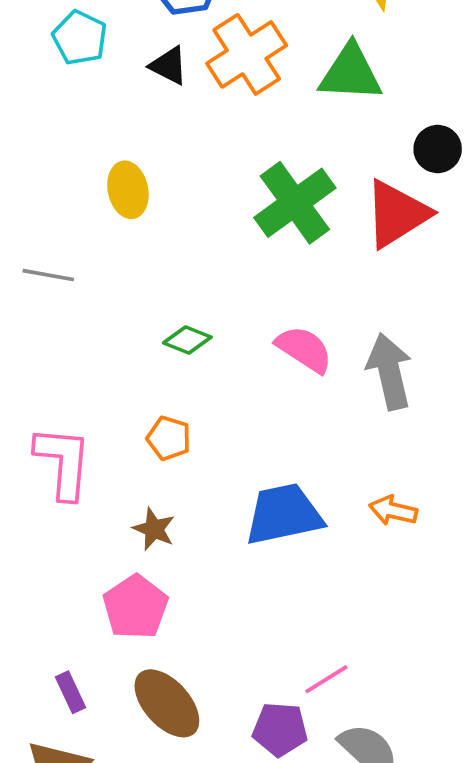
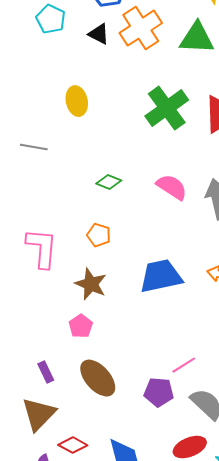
brown star: (154, 529) -> (91, 284), size x1.4
pink pentagon: (135, 607) -> (81, 326), size x0.7

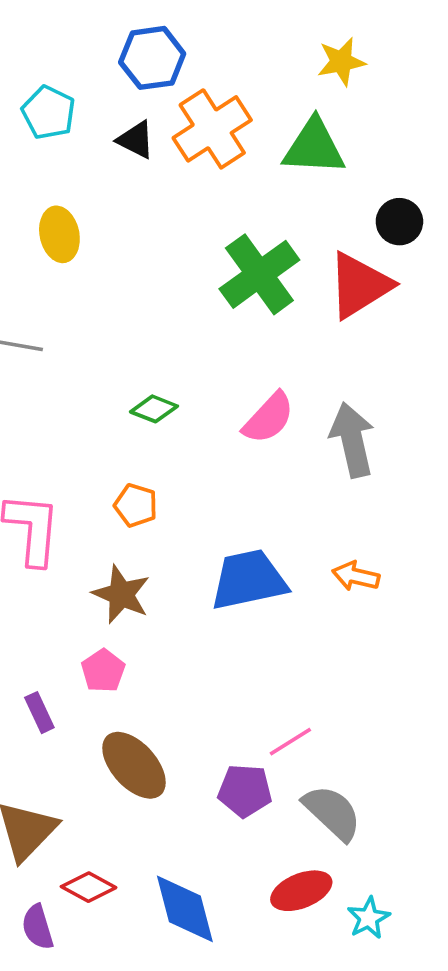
yellow ellipse: (77, 101) -> (59, 234), moved
pink semicircle: (172, 187) -> (269, 418), turned 100
purple rectangle: (46, 372) -> (39, 713), moved

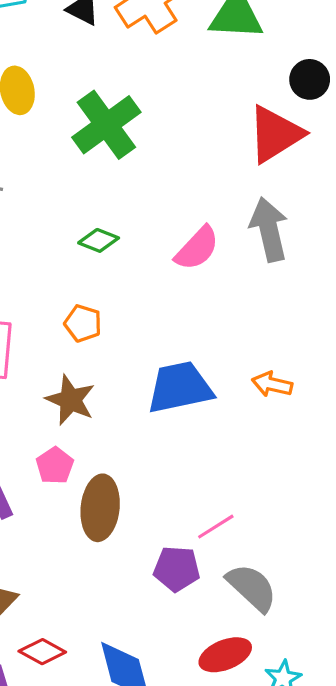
green cross: (259, 274) -> (106, 125), moved
gray arrow: (352, 440) -> (269, 230), moved
brown ellipse: (134, 765) -> (100, 508), moved, turned 48

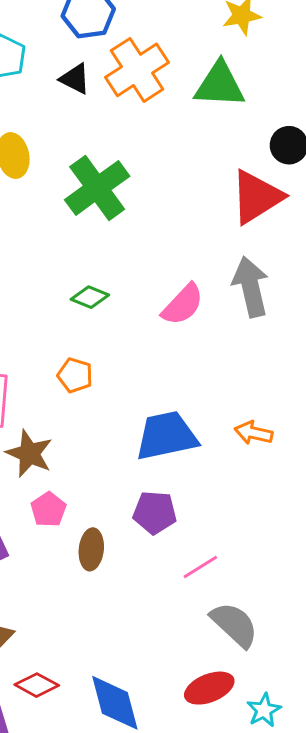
brown star: (70, 400) -> (29, 453), moved
brown ellipse: (100, 508) -> (91, 549), size x0.7
purple pentagon: (177, 569) -> (155, 513), moved

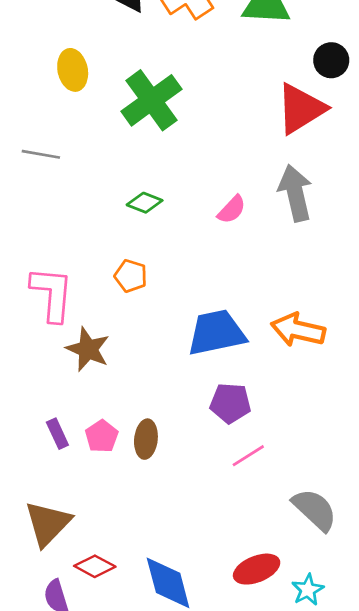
pink semicircle: (183, 304) -> (232, 210), size x0.7
orange arrow: (254, 433) -> (298, 330), size x1.5
pink pentagon: (48, 510) -> (102, 436), moved
purple pentagon: (155, 513) -> (230, 403), moved
gray semicircle: (234, 625) -> (315, 510), moved

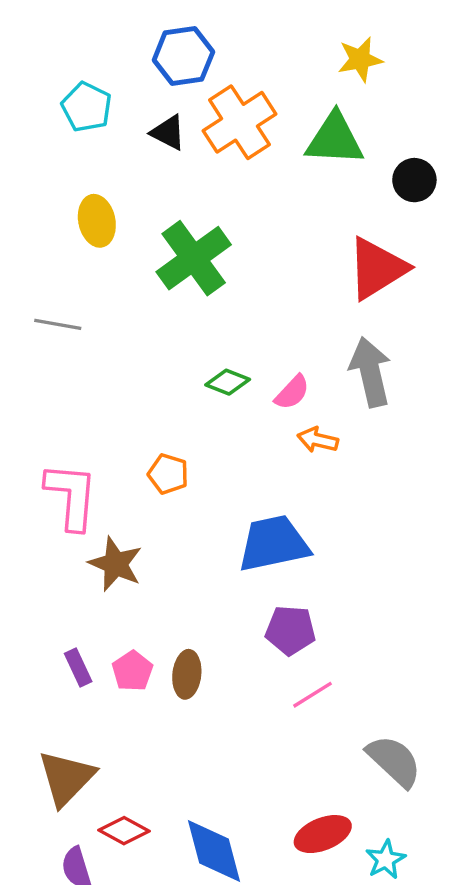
black circle: (331, 60) -> (414, 180), moved
green diamond: (145, 203) -> (228, 382), moved
orange arrow: (298, 330) -> (318, 440), moved, size x0.6

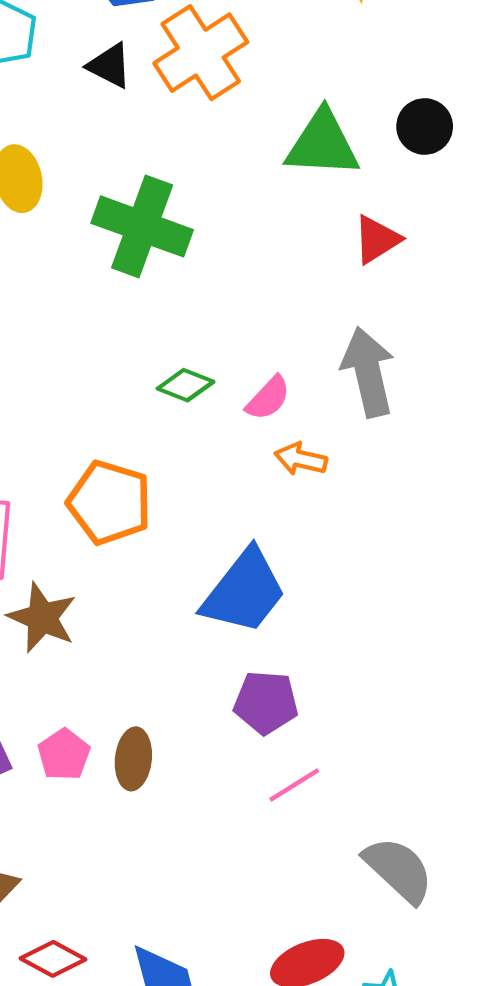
green triangle: (335, 139) -> (322, 144), moved
green cross: (194, 258) -> (142, 226), turned -34
red triangle: (377, 268) -> (377, 240), size x0.6
orange pentagon: (168, 474) -> (109, 502), size x1.6
blue trapezoid: (273, 544) -> (244, 592), turned 140

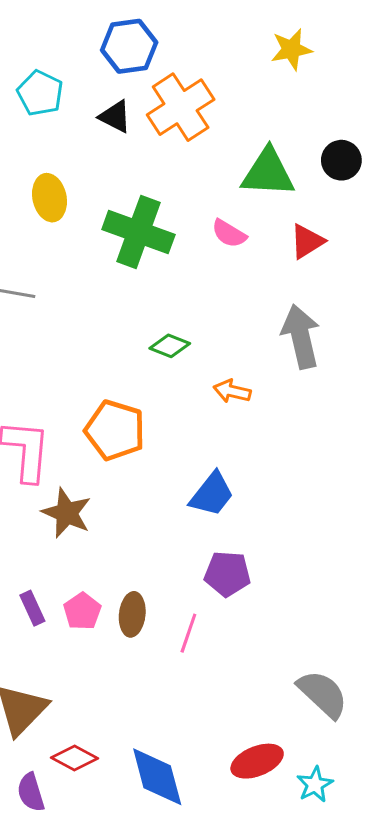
pink semicircle: (268, 398) -> (229, 234), moved, turned 78
orange arrow: (301, 459) -> (232, 391), moved
blue trapezoid: (244, 592) -> (212, 494), size x0.7
pink line: (294, 785) -> (188, 633), moved, turned -39

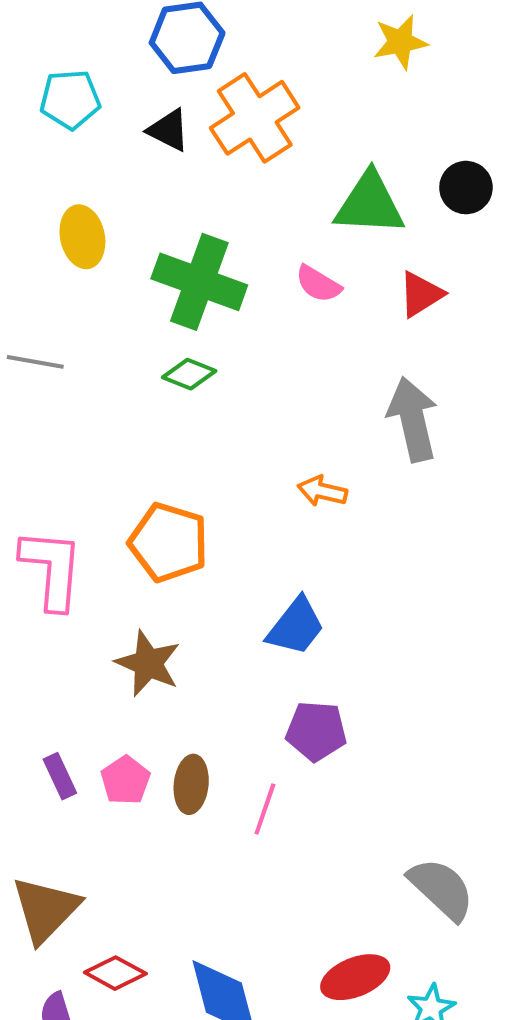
cyan pentagon: (40, 93) -> (70, 99), turned -30
green diamond: (170, 346) -> (189, 374), moved
brown star: (67, 513) -> (148, 663), moved

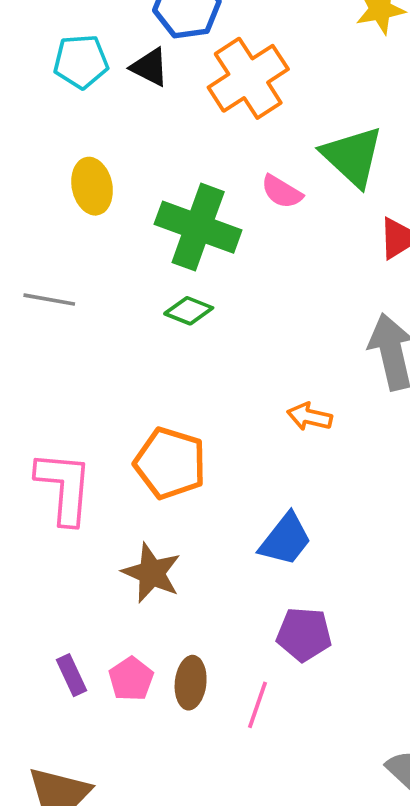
black triangle: (169, 130) -> (150, 67), moved
green triangle: (370, 204) -> (352, 156), turned 40
pink semicircle: (318, 284) -> (282, 192), moved

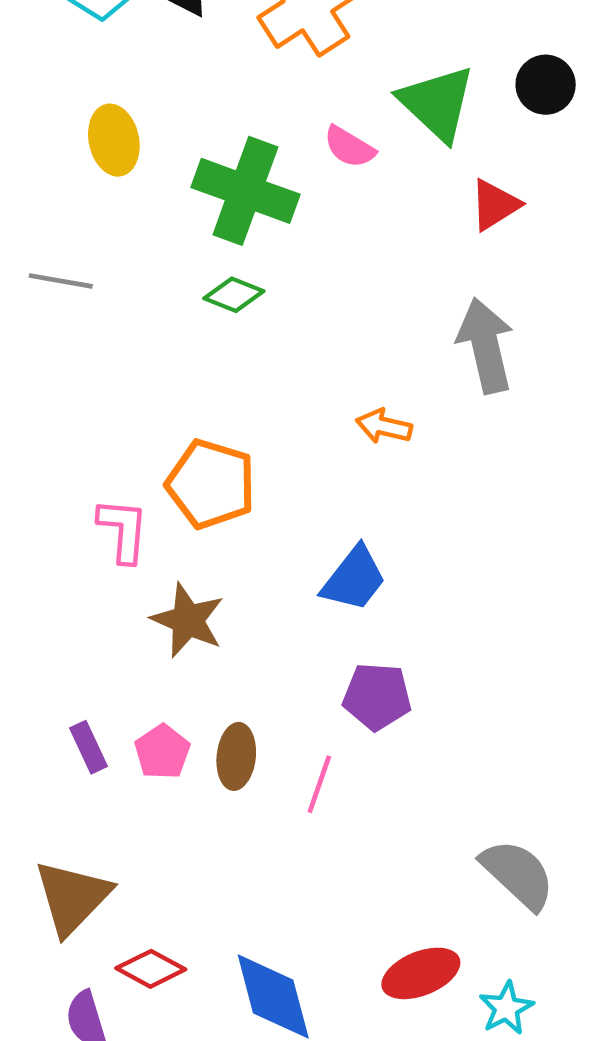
pink L-shape: (64, 487) -> (123, 530), moved, size x0.7

